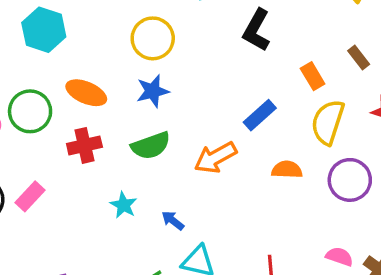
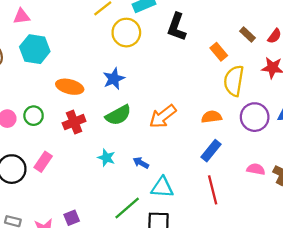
yellow circle: (153, 38) -> (126, 33), moved
green circle: (30, 111) -> (34, 116), moved, size x0.7
blue rectangle: (260, 115) -> (211, 151), moved

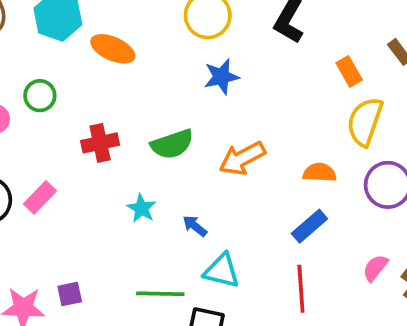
blue star: (114, 79) -> (221, 77), moved
orange ellipse: (70, 87) -> (113, 49), moved
green circle: (34, 116) -> (40, 96), moved
pink semicircle: (256, 169) -> (375, 268), turned -72
green line: (127, 208) -> (160, 294), turned 32

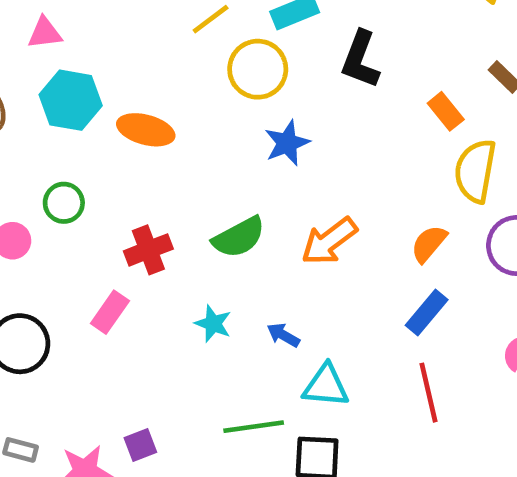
orange semicircle: (320, 173) -> (429, 244), turned -44
pink rectangle: (40, 197) -> (110, 312), moved

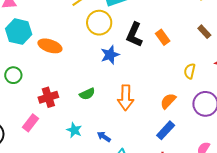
black L-shape: (360, 59) -> (134, 35), moved
orange rectangle: (446, 111) -> (163, 37), moved
yellow semicircle: (475, 171) -> (190, 71), size x0.6
green semicircle: (239, 237) -> (87, 94), size x0.7
orange arrow: (329, 241) -> (126, 98), turned -55

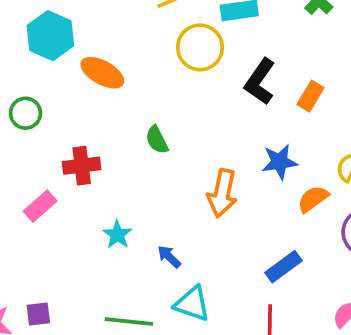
orange rectangle: (163, 37) -> (311, 96), turned 56
blue star: (110, 55) -> (280, 162), moved
green semicircle: (87, 94) -> (157, 140), moved, turned 77
orange semicircle: (168, 101) -> (313, 199), moved

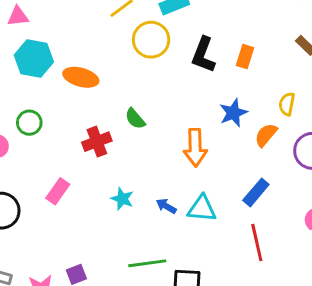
red cross: (82, 166) -> (97, 142), moved
cyan triangle: (192, 304) -> (202, 209), moved

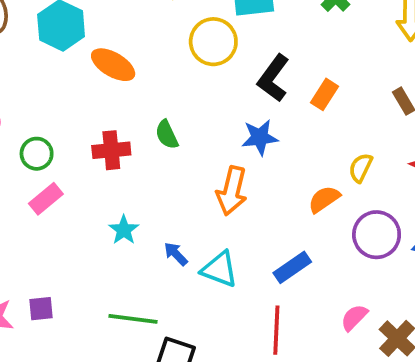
blue star: (233, 113) -> (260, 137), moved
green circle: (29, 123) -> (37, 154), moved

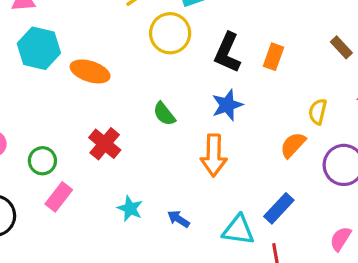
green semicircle: (167, 135) -> (164, 114), moved
red cross: (111, 150) -> (105, 144), turned -32
cyan triangle: (220, 269) -> (238, 230), moved

